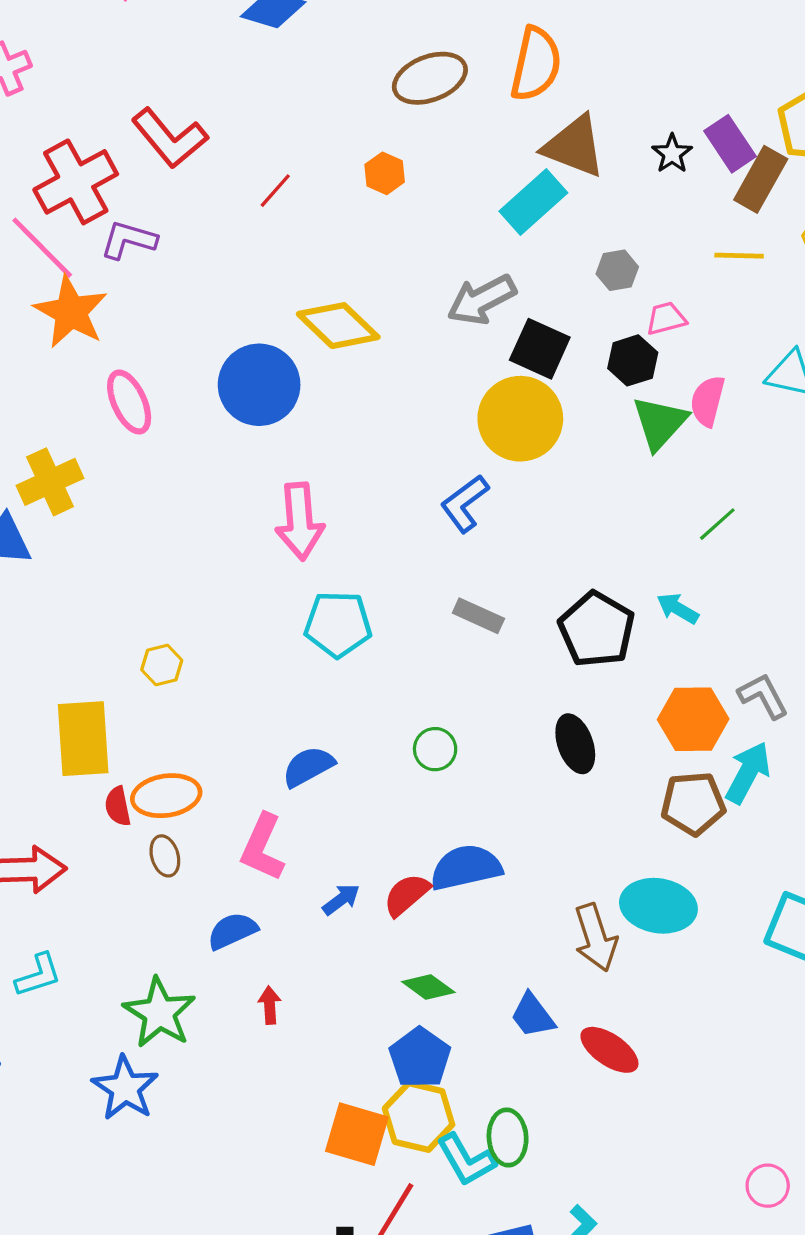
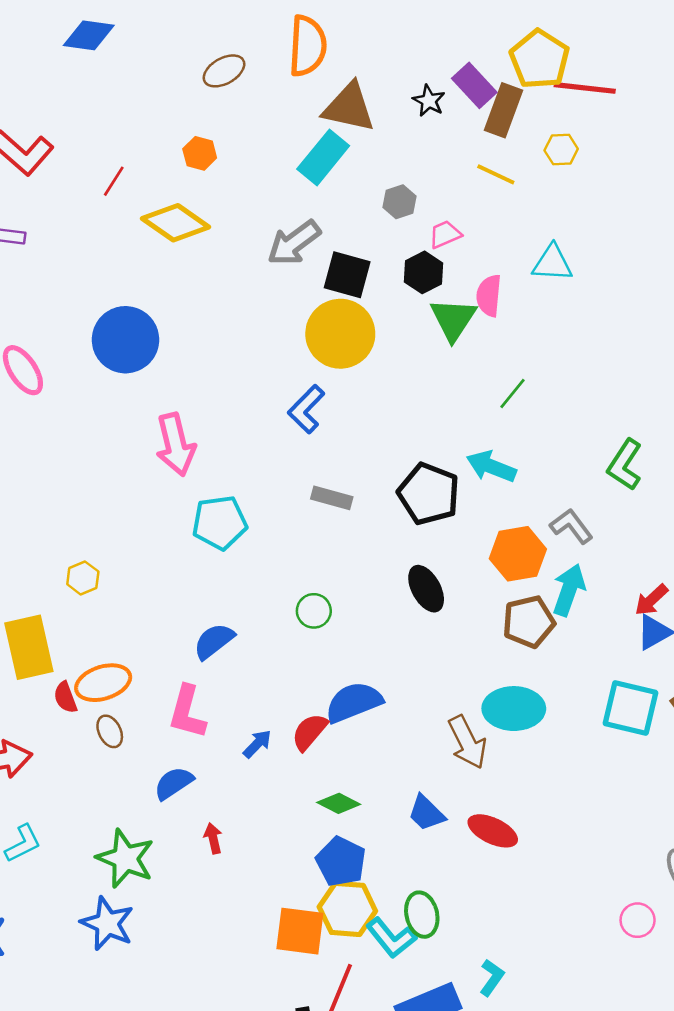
brown ellipse: (430, 78) -> (224, 71), size x0.7
yellow line: (739, 256) -> (496, 174), turned 33
yellow diamond: (338, 326) -> (176, 223), moved
cyan arrow: (678, 608) -> (491, 467), size x1.4

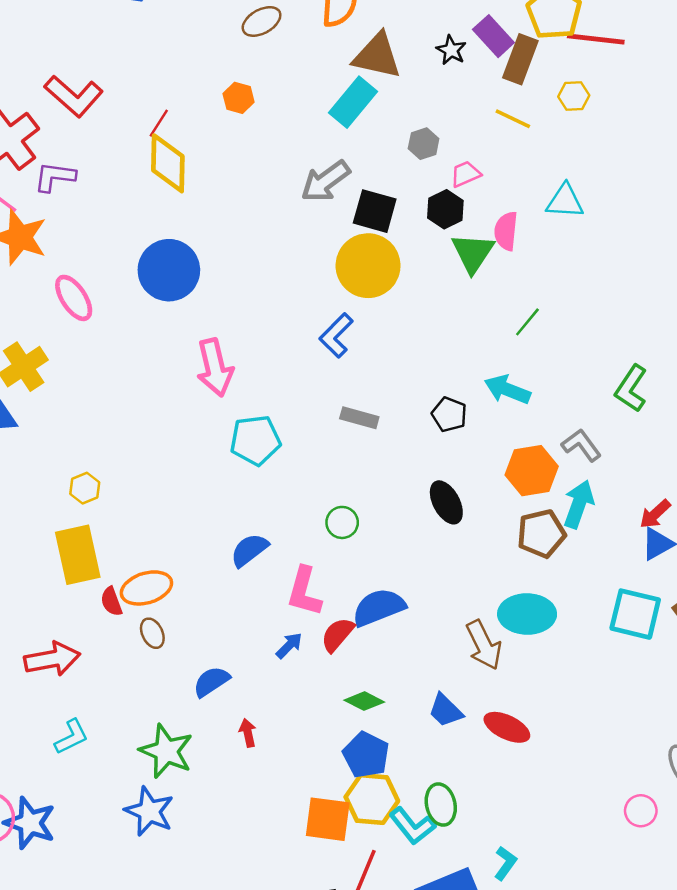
yellow diamond: (176, 223) -> (168, 163), moved, turned 56
black pentagon: (429, 494) -> (449, 414), size x0.6
yellow hexagon: (83, 578) -> (85, 488), moved
pink L-shape: (187, 712) -> (304, 591), moved

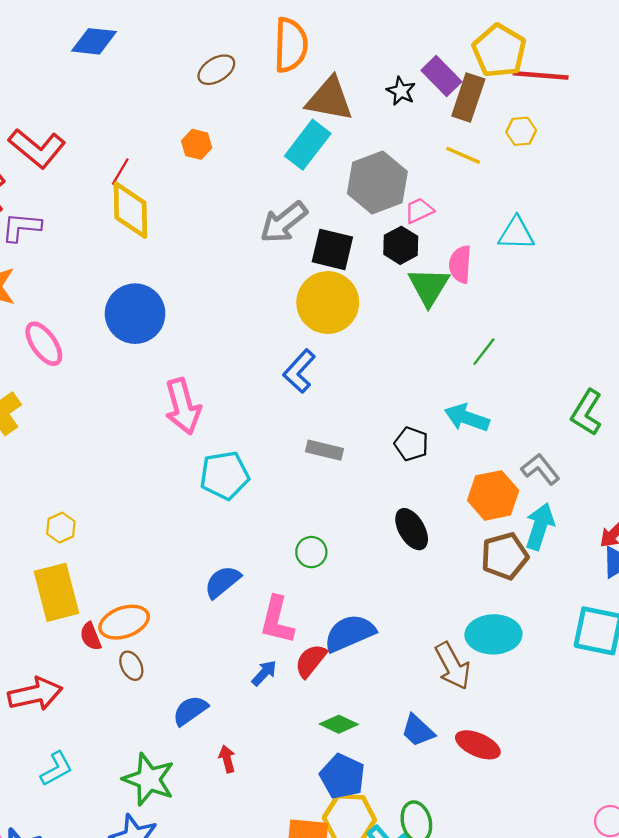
gray hexagon: (424, 144) -> (377, 182), size x2.0

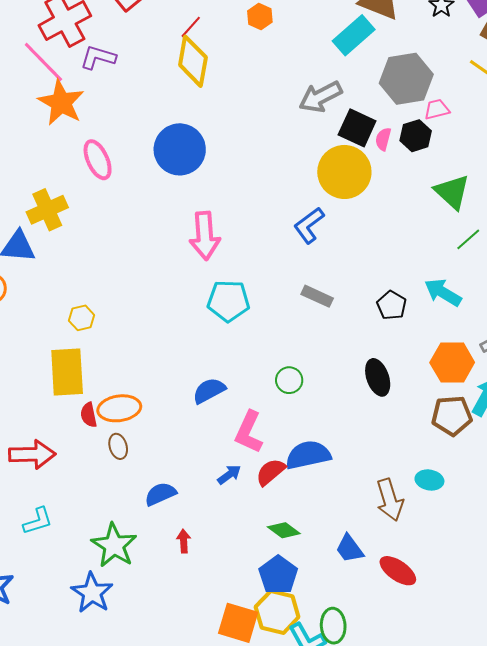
pink semicircle: (460, 264) -> (383, 139), moved, size x0.7
green triangle: (429, 287) -> (452, 192), moved, turned -30
cyan ellipse: (493, 634) -> (429, 480), size x0.6

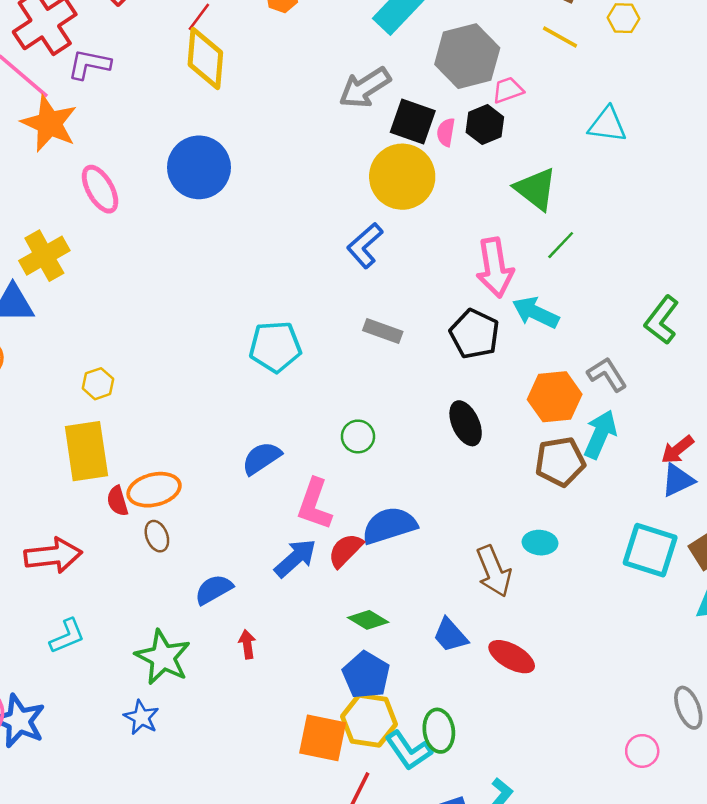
pink arrow: (205, 236) -> (495, 268), moved
black pentagon: (392, 305) -> (475, 334), size x1.4
blue arrow: (229, 475) -> (295, 558), size x1.5
blue star: (92, 593) -> (141, 717), size x0.7

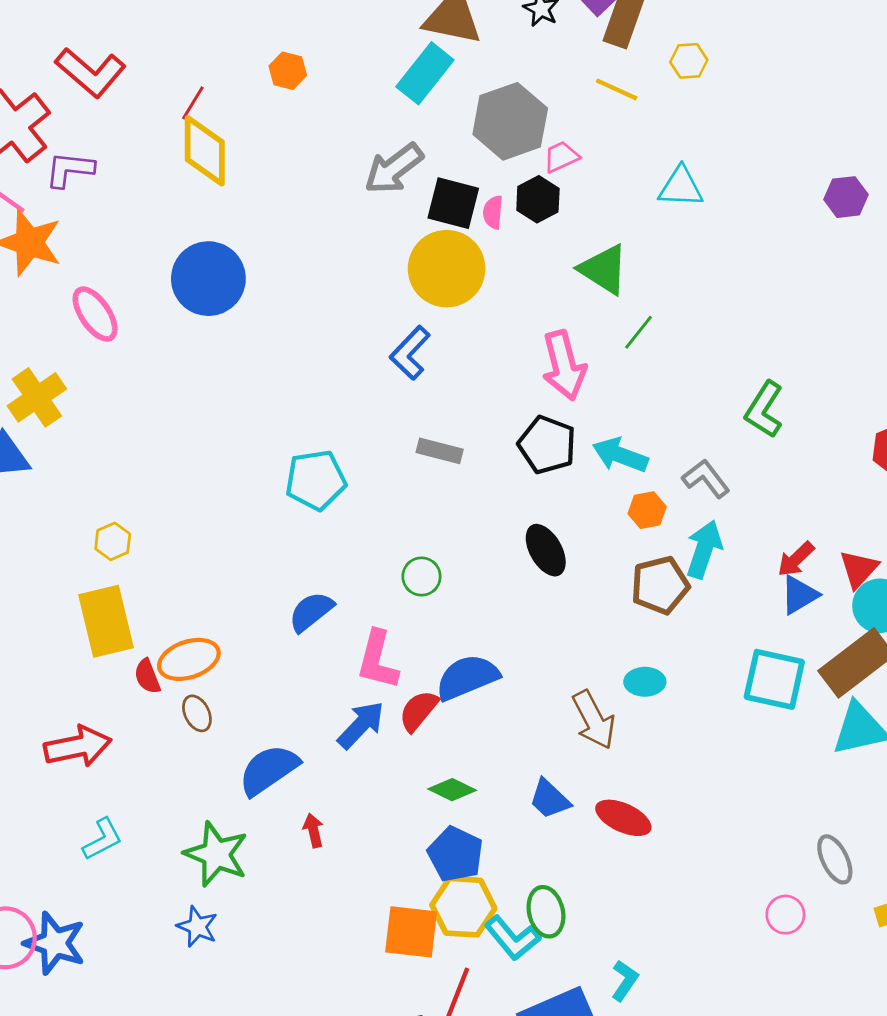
cyan arrow: (536, 313) -> (620, 455), moved
orange hexagon: (555, 397) -> (647, 510), size x0.6
blue semicircle: (214, 589) -> (269, 770), size x1.4

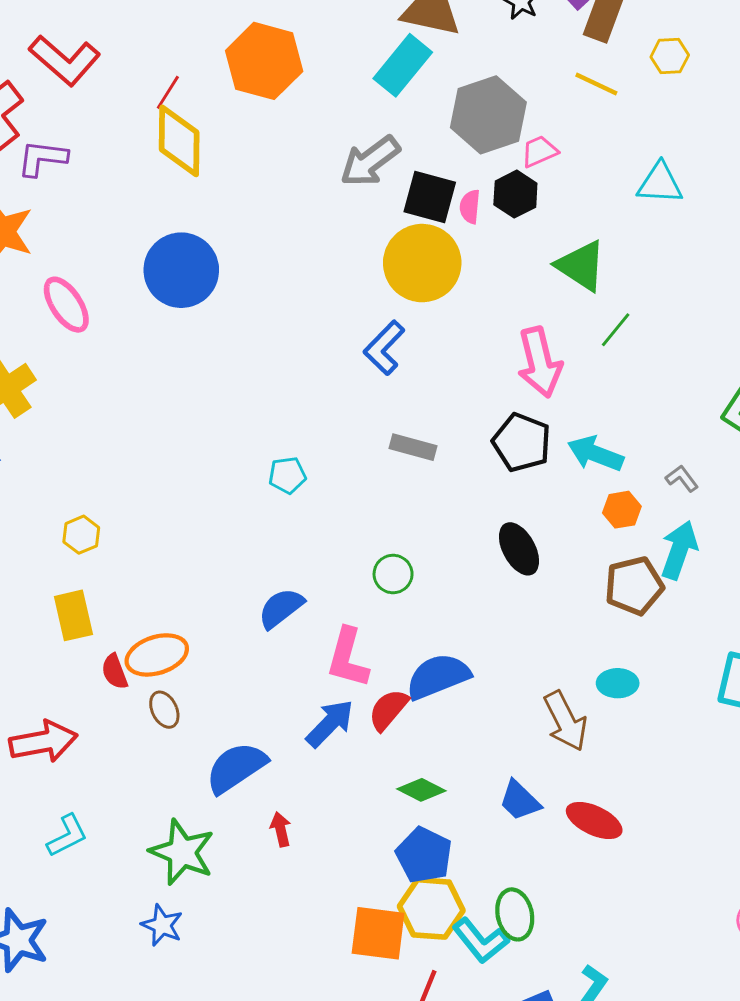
orange hexagon: (288, 71) -> (264, 61), size x2.0
gray L-shape: (706, 479) -> (682, 478), size x0.7
cyan pentagon: (316, 480) -> (287, 475), size x0.6
yellow rectangle: (106, 621) -> (73, 615), size x0.7

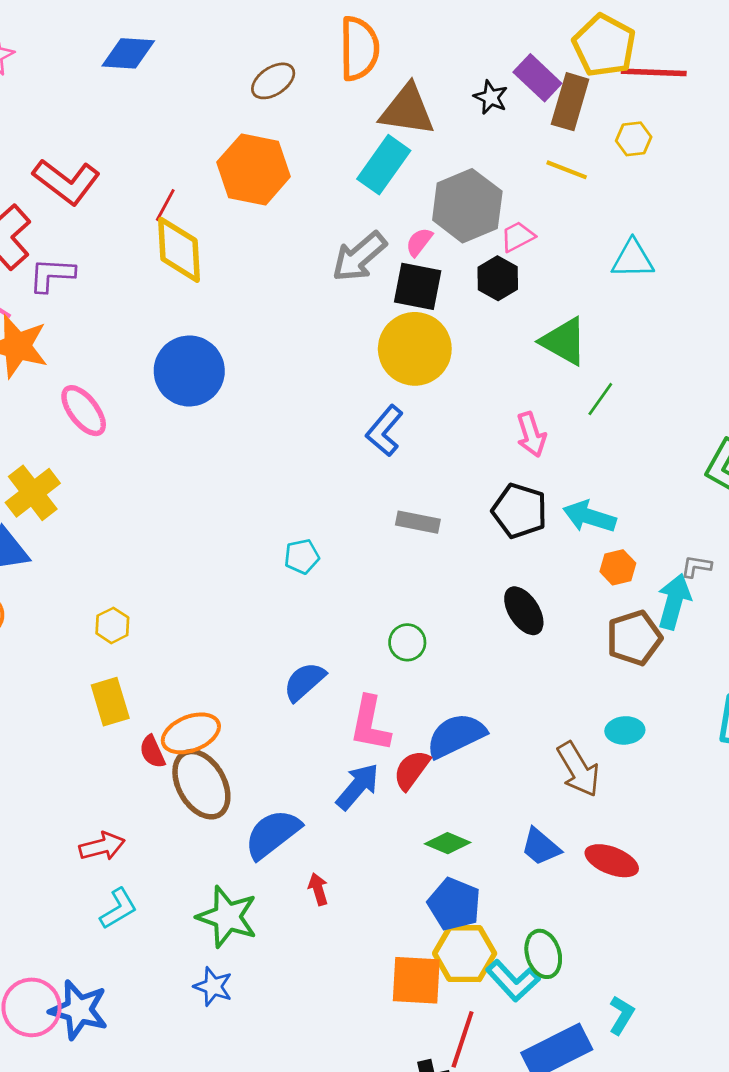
pink semicircle: (470, 207) -> (419, 242), moved, turned 36
pink arrow: (540, 362) -> (531, 434), size x0.7
gray L-shape: (682, 478) -> (696, 566), moved, turned -40
brown ellipse: (164, 710) -> (201, 784), size x2.0
red arrow: (43, 742) -> (102, 846), moved, size x0.7

